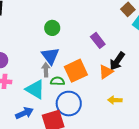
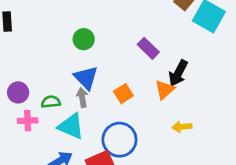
orange square: (76, 71) -> (123, 94), size x0.6
green semicircle: (57, 81) -> (51, 102), moved

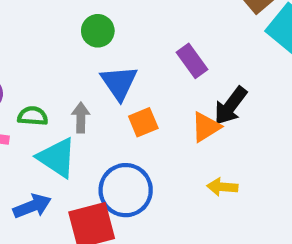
blue triangle: (86, 78) -> (119, 83), moved

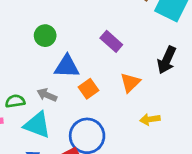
blue triangle: (119, 83) -> (67, 66), turned -40
black arrow: (231, 106) -> (167, 60), moved
gray arrow: (81, 118) -> (47, 95), turned -54

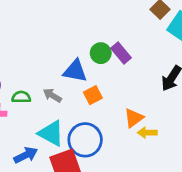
green circle: (45, 36) -> (101, 53), moved
orange triangle: (130, 83) -> (134, 118), moved
cyan triangle: (37, 125) -> (51, 133), moved

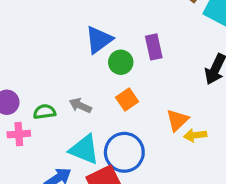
green circle: (101, 53) -> (121, 62), moved
purple rectangle: (121, 53) -> (154, 47), turned 35
blue triangle: (75, 71) -> (99, 40), moved, turned -40

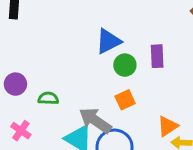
gray arrow: (80, 106) -> (95, 120), moved, size x1.6
pink cross: (19, 134) -> (21, 131), moved, turned 30

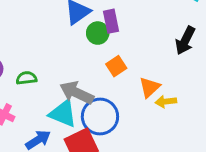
purple rectangle: (157, 56) -> (111, 21), moved
orange square: (125, 100) -> (116, 66), moved

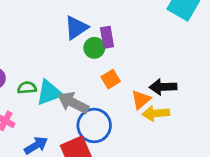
black arrow: (185, 41) -> (163, 87), moved, turned 60
yellow arrow: (166, 102) -> (156, 113), size x1.4
cyan triangle: (63, 113) -> (49, 93), moved, turned -44

